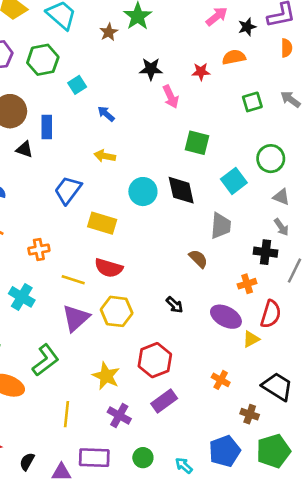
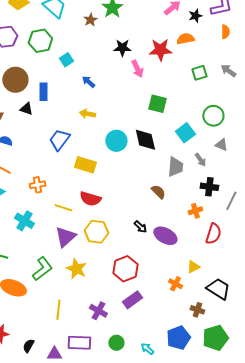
red star: (201, 72) -> (160, 50), size x1.6
gray arrow: (281, 227) -> (200, 160), moved
purple ellipse: (226, 317) -> (165, 236), moved
yellow triangle: (251, 339) -> (193, 267), moved
yellow star: (106, 376) -> (76, 269), moved

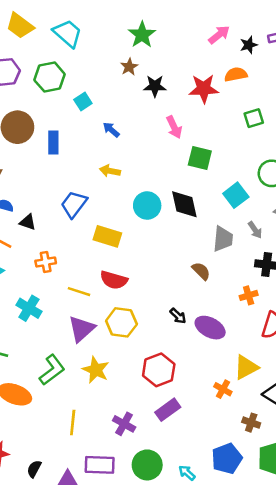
brown star: (90, 20) -> (129, 67), moved
pink arrow: (137, 69) -> (174, 127), moved
black triangle: (26, 109) -> (28, 222), moved
yellow triangle: (193, 267) -> (246, 367), size x1.5
green circle: (116, 343) -> (147, 465), size x1.5

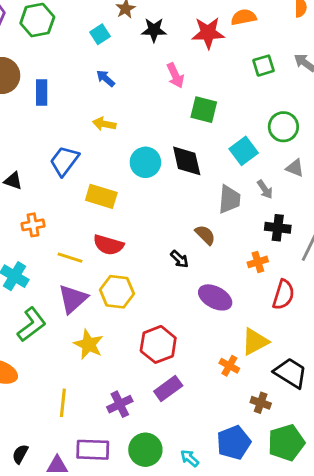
cyan square: (83, 101) -> (100, 34), moved
black arrow: (178, 316) -> (180, 259), moved
green L-shape: (52, 370) -> (32, 325), moved
purple cross: (124, 424) -> (120, 404), turned 35

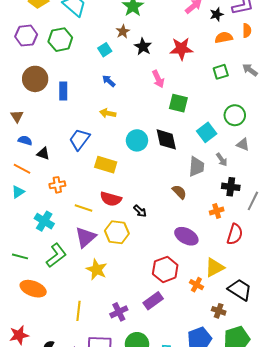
orange semicircle: (244, 17) -> (224, 38), moved
black star: (154, 30) -> (143, 47), turned 30
black arrow: (180, 259) -> (140, 211), moved
red hexagon: (158, 344) -> (165, 269), moved

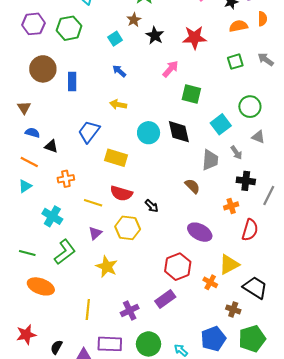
pink arrow: (158, 79) -> (170, 69), turned -114
purple triangle: (86, 237) -> (95, 233), size x0.6

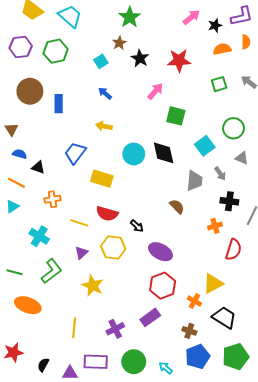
purple ellipse: (200, 232) -> (160, 252), moved
black trapezoid: (255, 287) -> (224, 317), moved
brown cross: (233, 309) -> (189, 331), moved

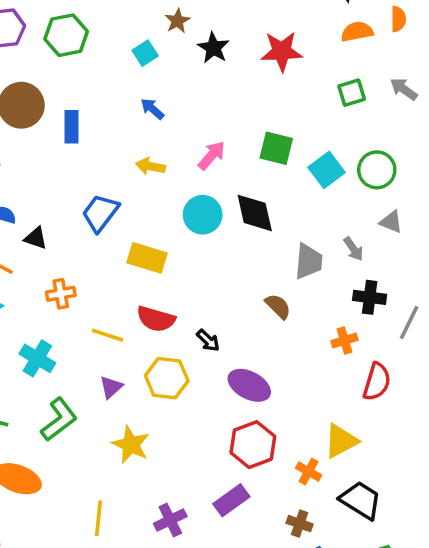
pink arrow: (155, 91) -> (212, 155), moved
cyan square: (205, 146) -> (327, 170), moved

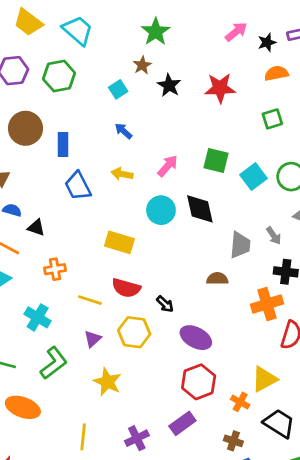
blue trapezoid: (100, 213) -> (78, 186), moved, turned -64
brown semicircle: (278, 306) -> (217, 279), turned -45
orange cross: (344, 340) -> (267, 304), size x1.6

